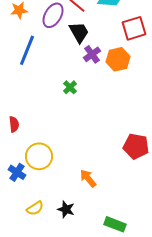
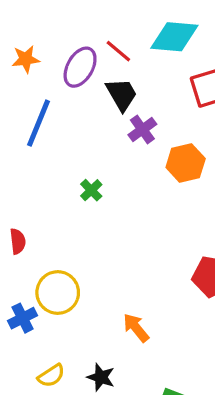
orange hexagon: (118, 59) -> (186, 163), moved
green cross: (70, 87) -> (91, 190), moved
blue cross: (17, 172) -> (23, 318), turned 30

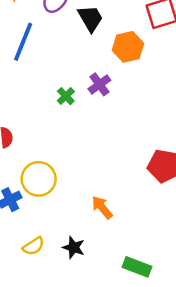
purple cross: (142, 129) -> (99, 84), moved
orange hexagon: (186, 163) -> (128, 47), moved

